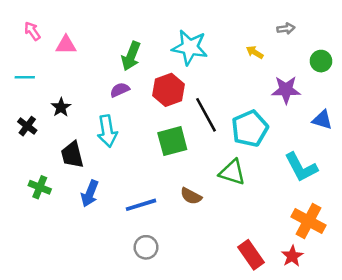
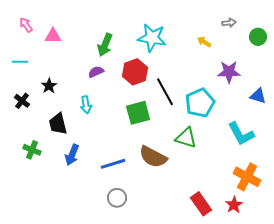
green circle: (321, 61) -> (258, 37), moved
cyan arrow: (107, 131) -> (86, 105), size x0.7
brown semicircle: (191, 196) -> (153, 157), size x1.6

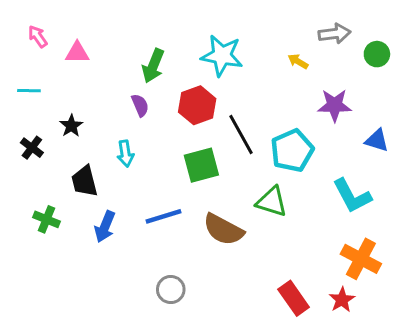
gray arrow: (229, 23) -> (335, 34), size x1.5
purple semicircle: (96, 72) -> (140, 105), turned 91
blue line: (113, 164) -> (163, 216), moved

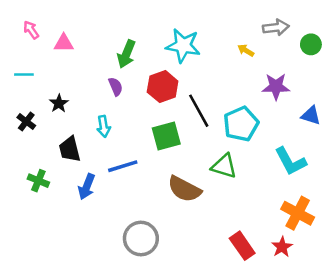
blue line: (163, 216) -> (123, 166), moved
gray circle: (171, 289) -> (141, 239), size x1.5

